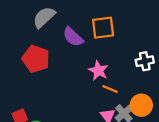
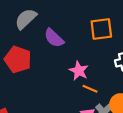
orange square: (103, 28) -> (101, 29), moved

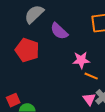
pink star: (79, 71) -> (81, 60), turned -30

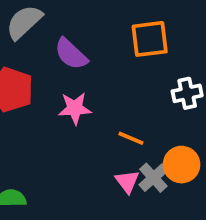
pink star: (81, 60) -> (75, 108), moved

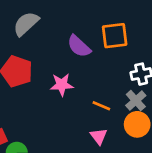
purple semicircle: (71, 54) -> (79, 46), moved
gray cross: (153, 178) -> (136, 101), moved

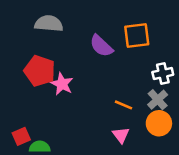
gray semicircle: (26, 24) -> (49, 24), turned 48
pink star: (62, 85) -> (62, 84), moved, turned 30

